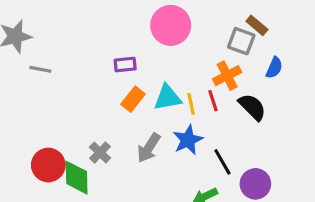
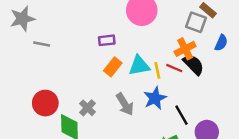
red line: (213, 101) -> (174, 68), turned -49
black semicircle: (252, 107) -> (194, 64), moved
gray arrow: (149, 148) -> (125, 104), turned -65
red circle: (48, 165) -> (45, 103), moved

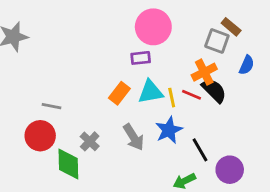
purple rectangle: (107, 40) -> (141, 58), moved
gray line: (42, 44) -> (52, 106), moved

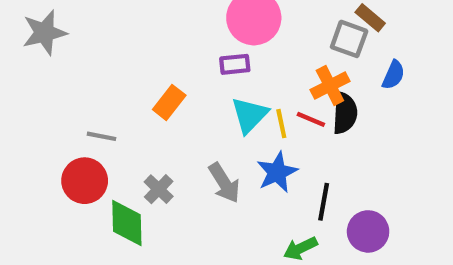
black semicircle: (214, 90) -> (345, 113), turned 48
cyan triangle: (150, 92) -> (250, 115), turned -36
orange rectangle: (119, 93) -> (169, 102), moved
black line: (200, 150) -> (324, 202), turned 40

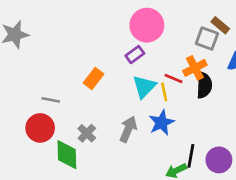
purple rectangle: (235, 64) -> (135, 55), turned -30
red line: (311, 119) -> (174, 79), moved
gray arrow: (224, 183) -> (128, 129), turned -125
black line: (324, 202) -> (191, 156), moved

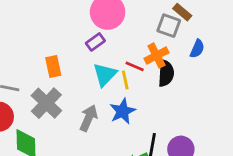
orange rectangle: (93, 79) -> (53, 66), turned -50
gray cross: (87, 133) -> (46, 103), moved, size x1.6

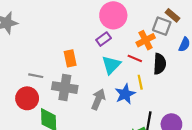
orange cross: (156, 56) -> (146, 40), moved
yellow line: (125, 80) -> (140, 82), moved
gray cross: (46, 103) -> (65, 88), turned -35

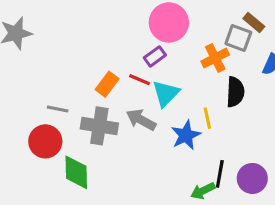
orange rectangle: (70, 58) -> (107, 84), turned 49
red line: (135, 58) -> (140, 80), moved
gray arrow: (98, 99) -> (141, 120), moved, turned -84

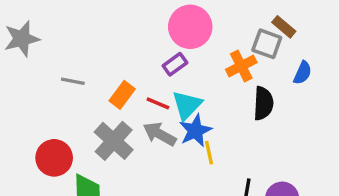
red line: (140, 80) -> (158, 103), moved
gray line: (58, 109) -> (73, 81), moved
yellow line: (207, 118) -> (209, 153), moved
gray cross: (99, 126) -> (114, 141), turned 33
blue star: (186, 135) -> (195, 131), moved

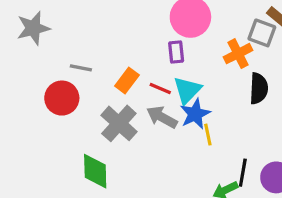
purple rectangle: (175, 64) -> (176, 52), turned -60
red circle: (54, 158) -> (62, 98), moved

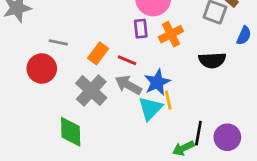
orange cross: (238, 54) -> (171, 34), moved
black semicircle: (259, 89) -> (212, 60), turned 84
cyan triangle: (187, 90) -> (150, 108), moved

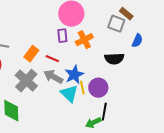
cyan triangle: (150, 108) -> (69, 94), turned -30
purple circle: (227, 137) -> (98, 88), moved

